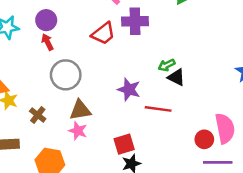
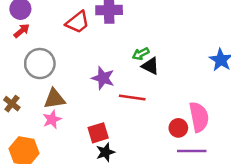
red arrow: (47, 42) -> (22, 31), turned 77
pink star: (78, 131) -> (52, 119), turned 30

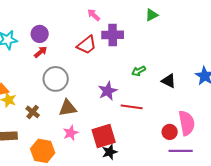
black triangle: (150, 66) -> (169, 81), moved
purple star: (103, 78) -> (108, 91), turned 30
pink star: (52, 119) -> (71, 133), moved
red square: (98, 133) -> (104, 136), size x1.4

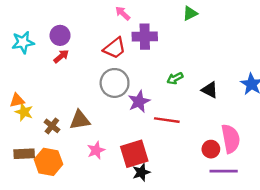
gray circle: (56, 79) -> (115, 83), moved
brown triangle: (68, 108) -> (80, 120), moved
orange hexagon: (43, 151) -> (48, 162), moved

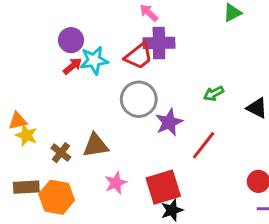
purple cross: (145, 37) -> (159, 43), moved
cyan star: (23, 42) -> (94, 60), moved
red line: (167, 120) -> (204, 145), turned -60

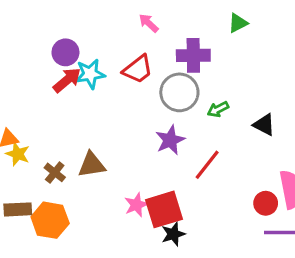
purple cross: (159, 43) -> (193, 55), moved
red arrow: (72, 66) -> (67, 80), size x1.4
gray circle: (139, 99) -> (179, 92), moved
pink star: (116, 183) -> (136, 205), moved

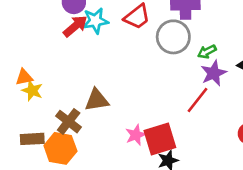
purple star: (170, 140) -> (214, 73), moved
brown cross: (55, 172) -> (69, 122), moved, size x1.4

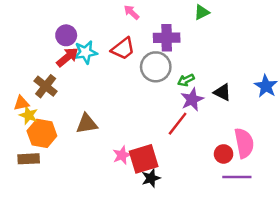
brown cross: (69, 122) -> (46, 86), moved
orange hexagon: (60, 148) -> (42, 133), moved

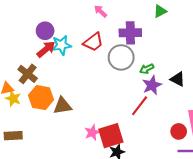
orange hexagon: (42, 133) -> (41, 98), moved

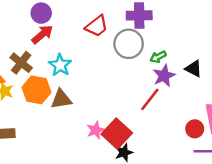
cyan star: (61, 45) -> (60, 65), moved, turned -30
red square: (111, 136) -> (117, 134), turned -30

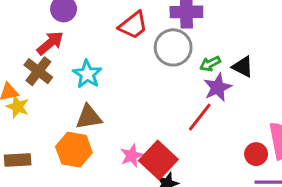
red arrow: (42, 34) -> (50, 43), moved
black triangle: (194, 69) -> (243, 67), moved
orange hexagon: (36, 90) -> (74, 150), moved

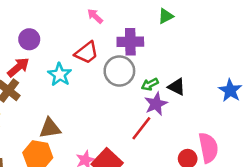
cyan star: (87, 74) -> (60, 75), moved

